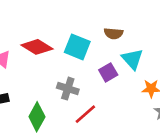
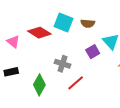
brown semicircle: (114, 33) -> (88, 23), moved
cyan square: (77, 47) -> (64, 22), moved

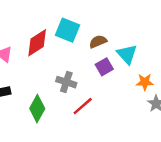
brown semicircle: (88, 23) -> (98, 42), moved, turned 152
red diamond: (39, 33) -> (37, 43), turned -65

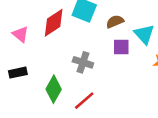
purple square: (104, 67) -> (121, 47), turned 30
red line: (83, 106) -> (84, 101), moved

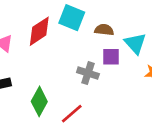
brown semicircle: (115, 22) -> (104, 30), turned 30
gray cross: (83, 62) -> (88, 73), moved

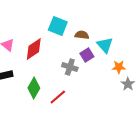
red diamond: (39, 31) -> (34, 49), moved
purple square: (111, 57) -> (87, 55), turned -32

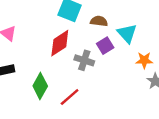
red diamond: (34, 49) -> (60, 43), moved

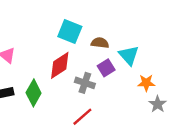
green diamond: (40, 86) -> (34, 93), moved
red line: (70, 97) -> (82, 117), moved

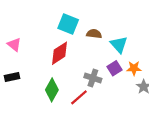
purple square: (106, 68) -> (115, 68), moved
gray cross: (85, 83) -> (93, 78), moved
green diamond: (34, 93) -> (52, 90), moved

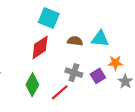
brown semicircle: (94, 34) -> (75, 41), moved
cyan triangle: (119, 45) -> (100, 39), turned -42
purple square: (115, 68) -> (98, 76), moved

